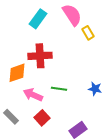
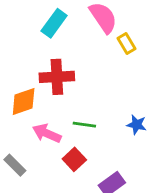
red square: (42, 118) -> (74, 159), moved

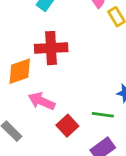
green line: (84, 125) -> (103, 115), moved

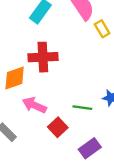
green line: (103, 115) -> (82, 108), moved

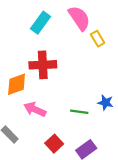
red square: (58, 127) -> (54, 144), moved

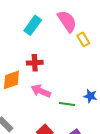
red cross: (43, 65) -> (35, 63), size x0.7
pink arrow: (35, 109) -> (41, 91), moved

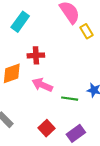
cyan rectangle: (33, 25) -> (20, 22), moved

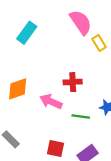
red cross: (36, 55) -> (73, 82), moved
red square: (46, 128) -> (55, 149), turned -35

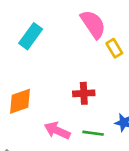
pink arrow: (51, 102) -> (57, 131), moved

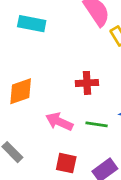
cyan rectangle: (31, 36) -> (32, 24), turned 65

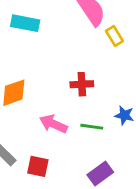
red square: (66, 163) -> (38, 166), moved

